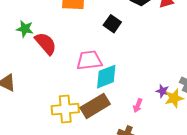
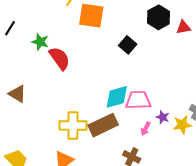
pink trapezoid: (89, 60) -> (138, 100), moved
purple star: (163, 91) -> (163, 117), moved

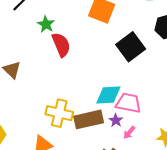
black square: (128, 45) -> (131, 47), size x1.6
purple star: (163, 117) -> (116, 120), moved

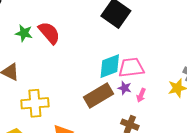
green star: (46, 24) -> (24, 33), moved
yellow cross: (59, 113) -> (35, 103), moved

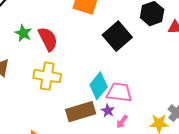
cyan diamond: (110, 66) -> (99, 86), turned -44
yellow cross: (35, 103) -> (47, 76), moved

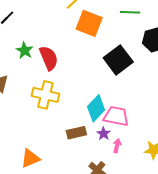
brown rectangle: (81, 112) -> (76, 133), size x0.7
pink arrow: (122, 122) -> (117, 146), turned 152

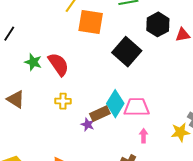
yellow cross: (45, 95) -> (63, 101), size x0.6
brown rectangle: (76, 133) -> (100, 114), moved
purple star: (104, 134) -> (88, 124), moved

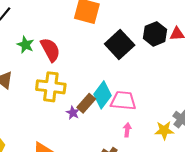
black hexagon: (158, 24) -> (155, 34), moved
yellow cross: (63, 101) -> (51, 87), size x1.8
brown rectangle: (100, 114) -> (86, 103), turned -30

